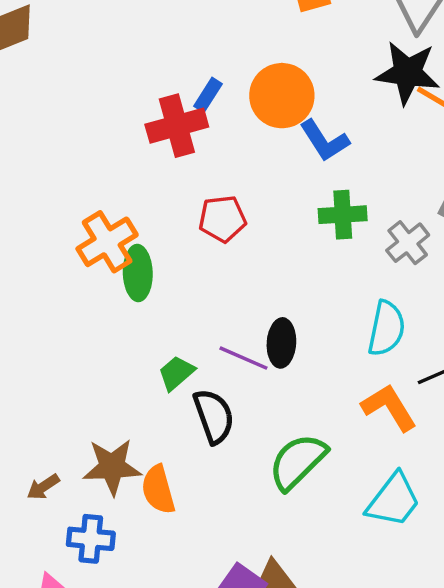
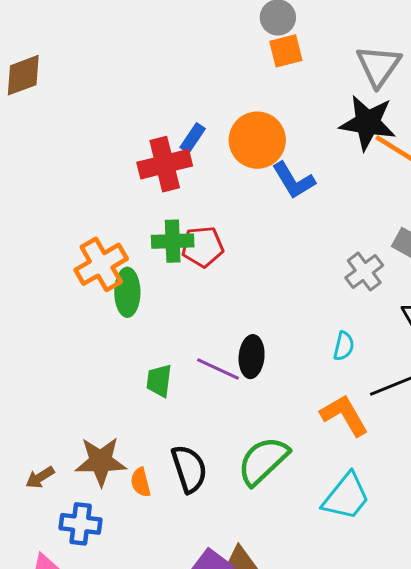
green cross: (343, 215) -> (173, 241), moved
cyan semicircle: (386, 328) -> (344, 346), size x0.6
green trapezoid: (176, 373) -> (159, 381), turned -44
black semicircle: (214, 416) -> (189, 469), moved
orange semicircle: (158, 490) -> (141, 482), size x0.7

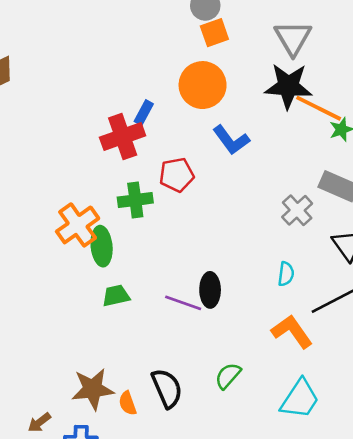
orange circle: (257, 140) -> (203, 85), moved
red pentagon: (203, 247) -> (177, 175), moved
green trapezoid: (159, 381) -> (116, 296), moved, turned 76
green semicircle: (263, 461) -> (228, 376), size x0.6
brown arrow: (40, 477) -> (39, 423), moved

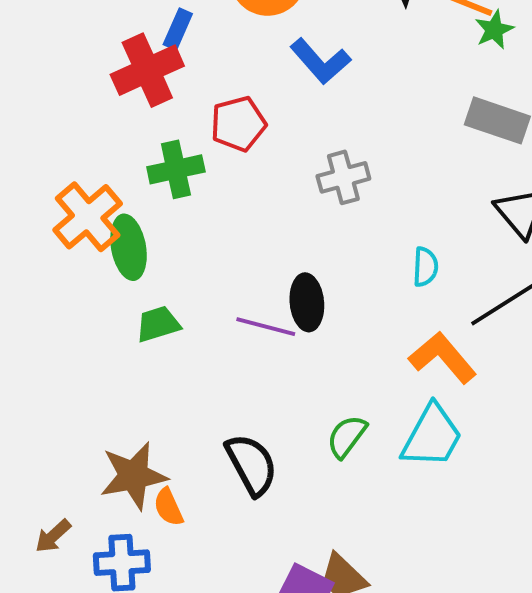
gray cross: (297, 210) -> (343, 177), moved, turned 32
cyan trapezoid: (300, 399) -> (432, 436), moved
orange semicircle: (128, 403) -> (168, 507), moved

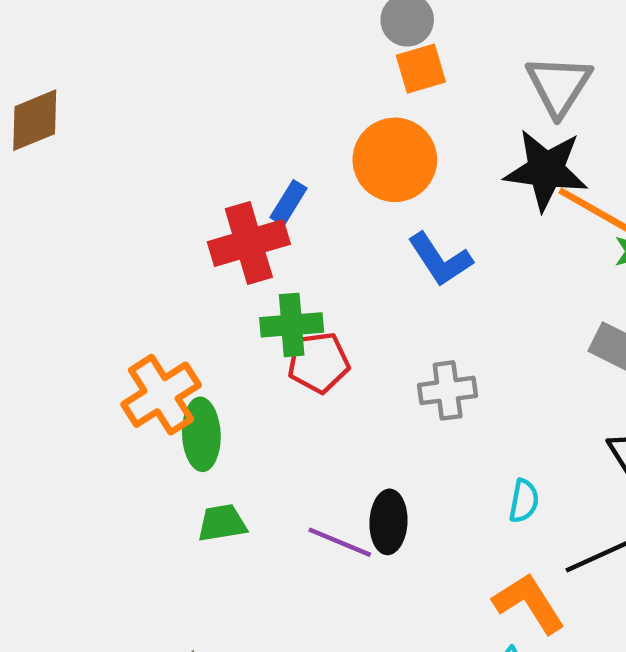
red pentagon: (238, 124) -> (319, 362), moved
green cross: (176, 169) -> (292, 325), moved

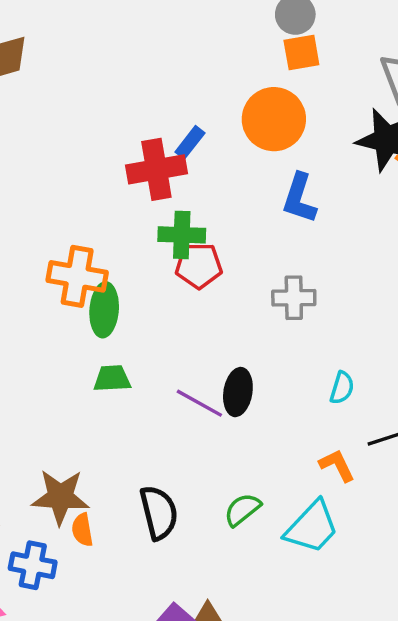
blue L-shape: (440, 259) -> (299, 198), turned 45
orange cross: (161, 395) -> (77, 276), turned 36
orange L-shape: (529, 603) -> (337, 465), size x0.7

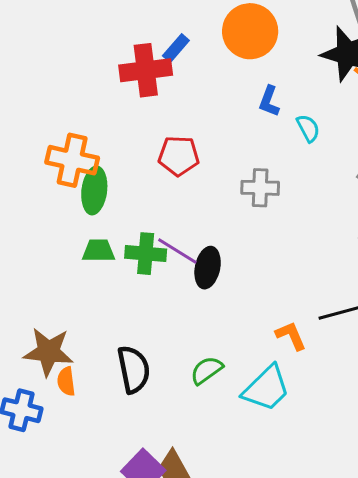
blue L-shape: (299, 198) -> (269, 101), size x0.7
green cross: (182, 235) -> (146, 254), moved
cyan semicircle: (342, 388) -> (308, 128), moved, turned -48
purple line: (199, 403) -> (177, 251), moved

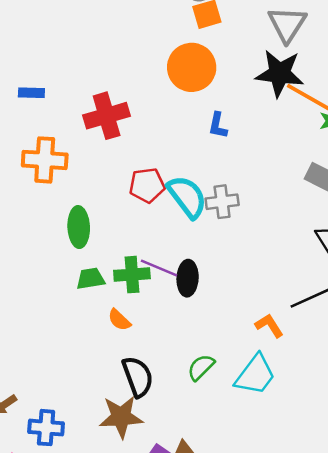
blue rectangle: (176, 48) -> (31, 93), moved, turned 60
cyan semicircle: (308, 128) -> (187, 197), moved, size x1.8
orange cross: (72, 160) -> (45, 160), moved
brown star: (48, 352) -> (121, 417), moved
orange semicircle: (66, 381) -> (119, 320), moved, turned -30

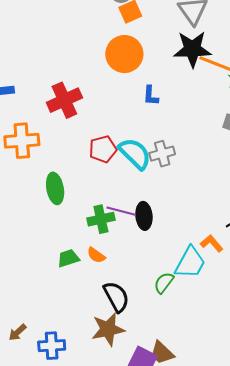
green trapezoid: (91, 279) -> (68, 258), moved
cyan trapezoid: (255, 375) -> (190, 263), moved

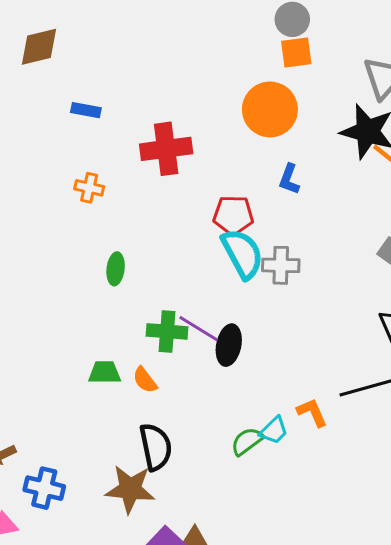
orange cross: (22, 141) -> (89, 188), size x0.6
red pentagon: (103, 149) -> (233, 215), moved
green ellipse: (55, 188) -> (116, 269), size x0.7
cyan trapezoid: (190, 263) -> (274, 430), size x0.6
green semicircle: (164, 283) -> (247, 441), moved

